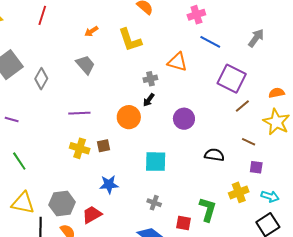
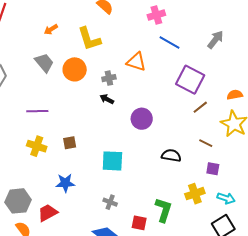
black arrow: (149, 100) -> (107, 99), turned 80
orange circle: (129, 117) -> (75, 69), moved
brown square: (104, 146) -> (70, 143), moved

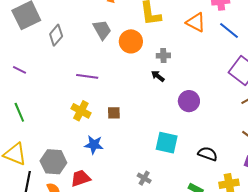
orange triangle: (136, 62) -> (196, 22), moved
black semicircle: (171, 155) -> (208, 154), moved
cyan square: (112, 161) -> (167, 143), moved
blue star: (65, 183) -> (94, 145), moved

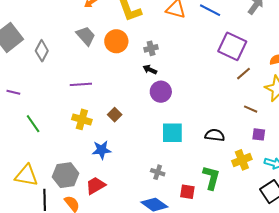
purple circle: (189, 101) -> (161, 92), moved
green line: (19, 112) -> (33, 124), moved
brown square: (114, 113) -> (115, 115), turned -32

